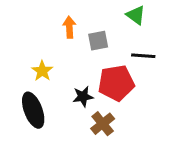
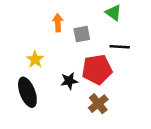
brown cross: (103, 124) -> (98, 104), moved

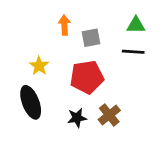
green triangle: (113, 13) -> (136, 25), moved, turned -36
red pentagon: (97, 70) -> (87, 77), moved
black star: (69, 81) -> (77, 118), moved

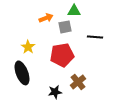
orange arrow: (64, 25) -> (46, 18), turned 72
green triangle: (136, 25) -> (74, 11), moved
black star: (77, 118) -> (55, 92), moved

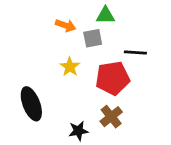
orange arrow: (46, 18) -> (66, 25), turned 40
yellow star: (28, 47) -> (70, 67), moved
red pentagon: (62, 55) -> (113, 78), moved

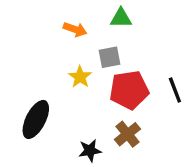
gray square: (93, 38) -> (109, 57), moved
black line: (135, 52) -> (175, 90), moved, turned 65
black ellipse: (31, 104) -> (36, 119), turned 48

